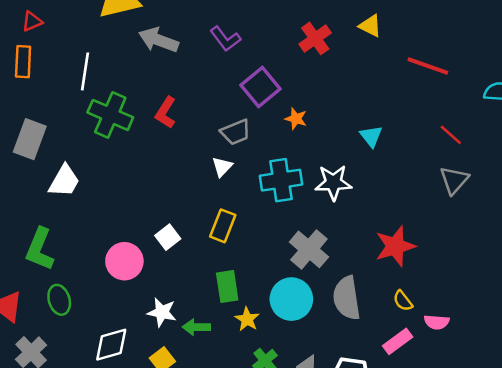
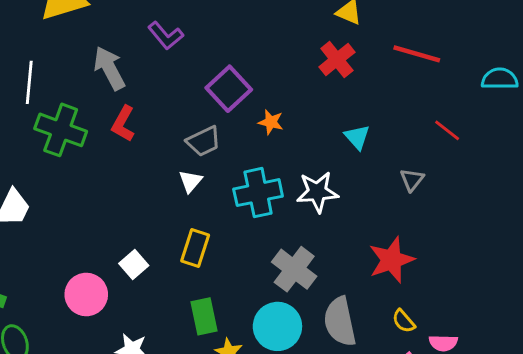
red cross: (315, 38) -> (337, 60), moved
purple L-shape: (225, 39) -> (166, 36), moved
gray arrow: (159, 40) -> (109, 68), moved, turned 45
gray triangle: (454, 180) -> (412, 180), moved, size x0.7

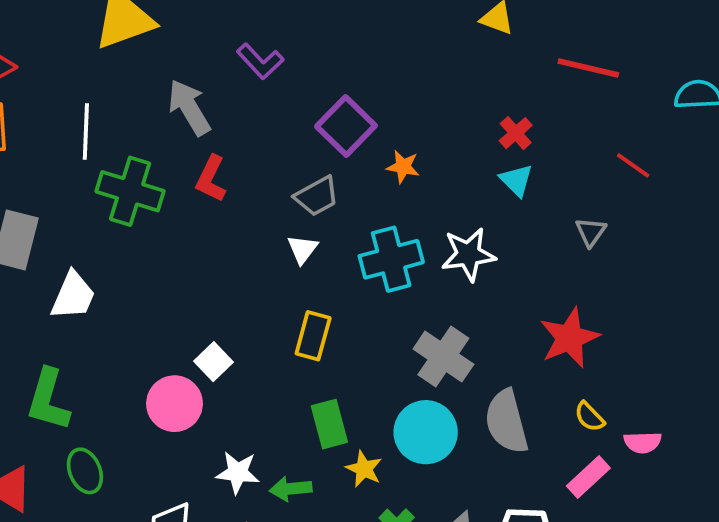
red cross: (337, 60) -> (516, 133), moved, size x0.7
white square: (134, 264) -> (214, 362), moved

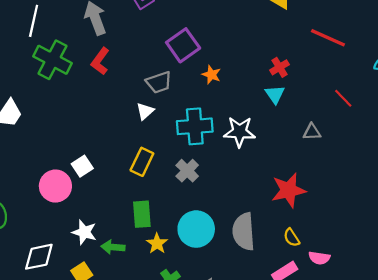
gray triangle: (591, 232) -> (312, 132), turned 42
gray cross: (443, 357) -> (187, 171), moved, size x0.7

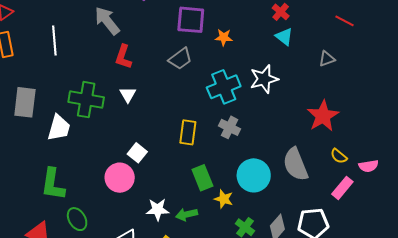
purple square: (183, 45) -> (191, 20), turned -32
green cross: (53, 60) -> (86, 100), moved
white triangle: (145, 111) -> (128, 95), moved

